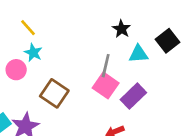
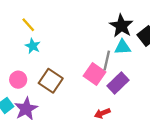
black star: (121, 29) -> (121, 26), moved, size x1.5
gray line: (106, 66) -> (107, 61), moved
pink circle: (16, 70) -> (18, 80), moved

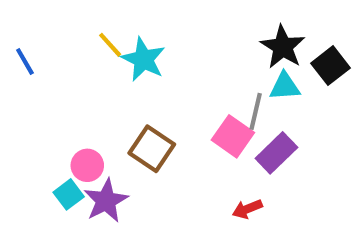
cyan star: (33, 46) -> (143, 59), moved, size x1.5
pink circle: (18, 80) -> (87, 165), moved

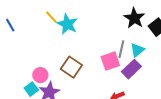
cyan triangle: (285, 86) -> (137, 50), moved, turned -35
pink square: (233, 136) -> (110, 61), turned 36

